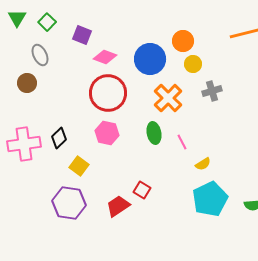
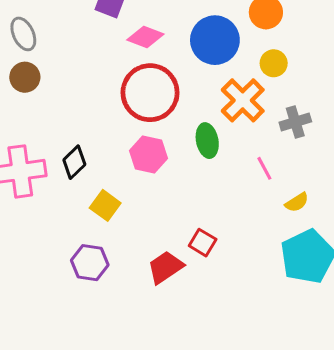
gray ellipse: (40, 55) -> (23, 34), moved
yellow circle: (193, 64) -> (274, 63), moved
gray cross: (212, 91) -> (295, 122), moved
green ellipse: (154, 133) -> (207, 141), moved
purple hexagon: (69, 203) -> (90, 263), size x0.7

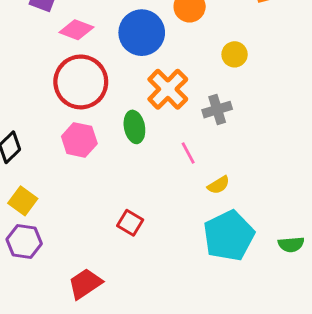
yellow circle: (274, 63) -> (235, 54), moved
yellow square: (105, 205) -> (23, 201), moved
red trapezoid: (165, 267) -> (85, 284), moved

